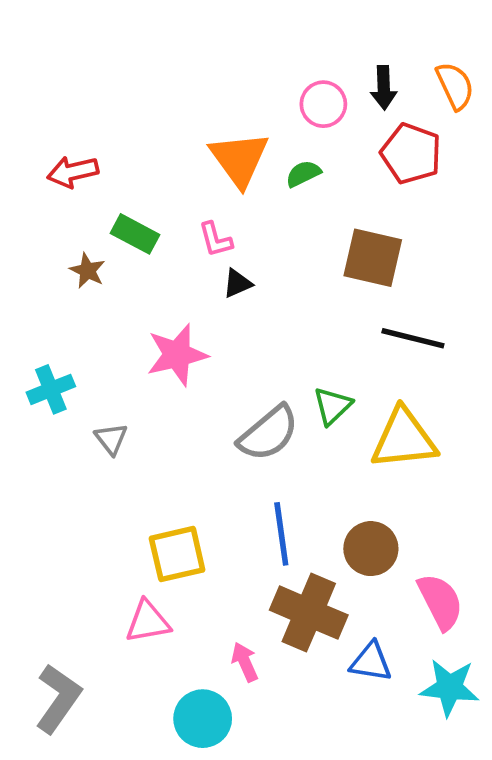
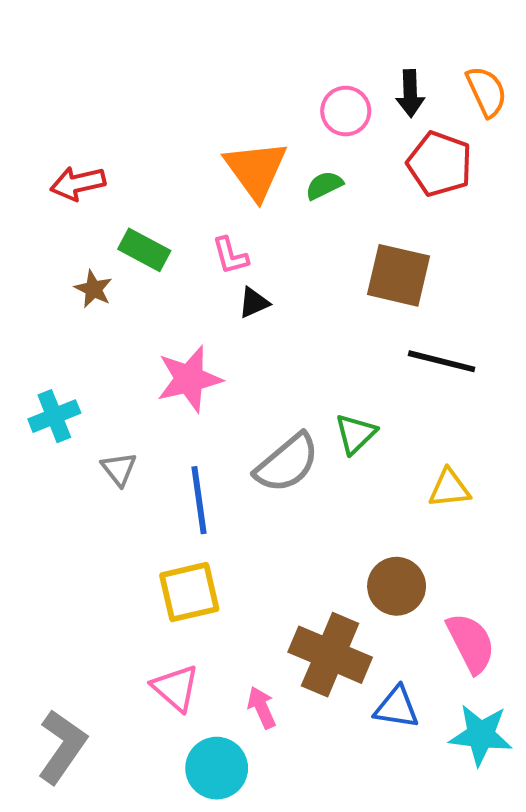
yellow triangle: (404, 439) -> (449, 488), moved, size x0.6
blue line: (281, 534) -> (199, 500), moved
pink triangle: (148, 622) -> (176, 688), moved, turned 51

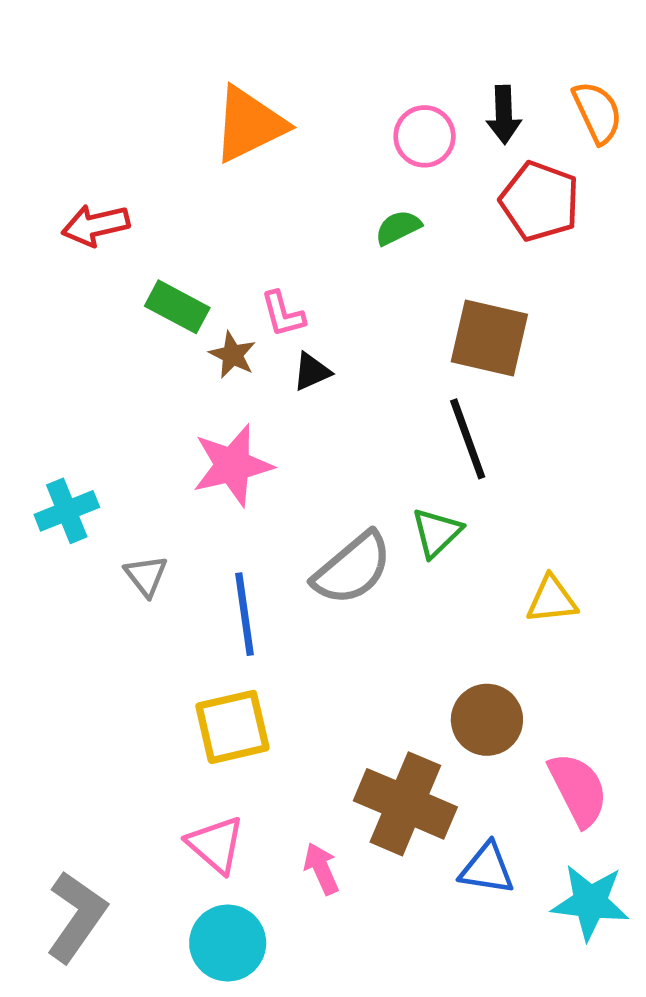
orange triangle: (256, 170) -> (249, 124), moved, turned 40
brown star: (93, 289) -> (232, 355), moved
black line: (442, 361) -> (468, 439), moved, turned 56
cyan circle: (217, 768) -> (228, 943), moved

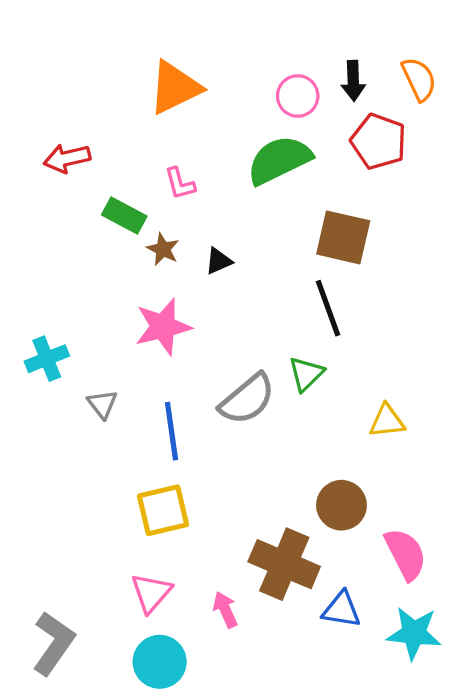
green semicircle: (398, 228) -> (279, 160), size x2.0
pink L-shape: (283, 314) -> (180, 184), moved
pink triangle: (216, 845) -> (151, 593), turned 30

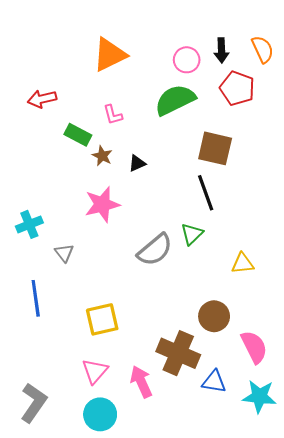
blue line: (171, 431) -> (36, 298), moved
pink arrow: (225, 610) -> (141, 382), size x1.4

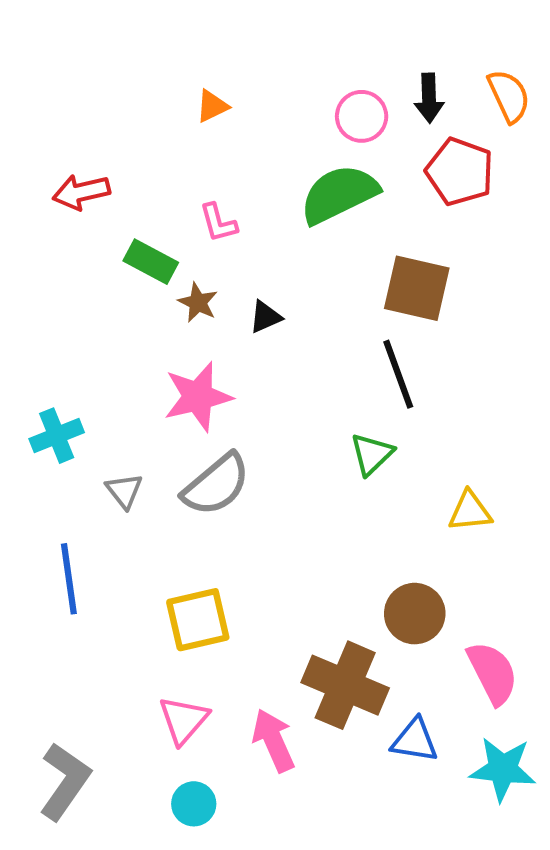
orange triangle: (110, 55) -> (212, 106), size x0.5
gray semicircle: (155, 250) -> (216, 485), moved
cyan circle: (100, 414) -> (194, 804), size x0.7

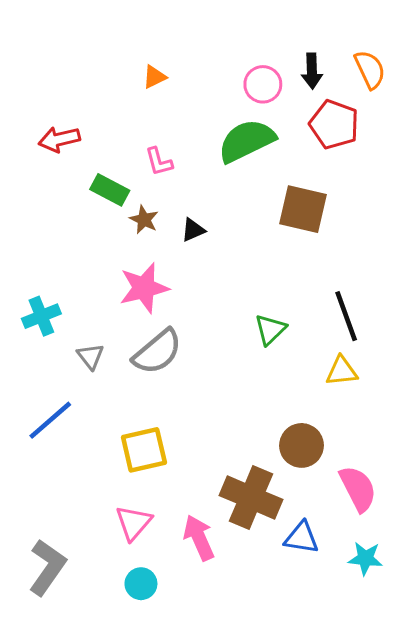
black line: (398, 374) -> (346, 316), moved
blue line: (69, 579) -> (50, 420), turned 57
cyan star: (503, 769) -> (365, 558), size x0.7

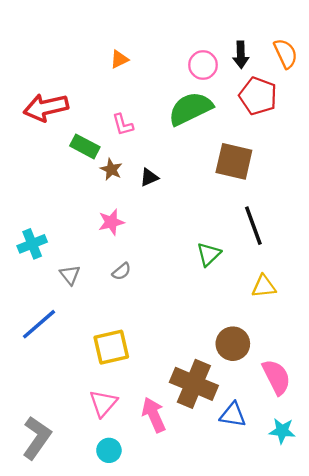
red arrow: (59, 139) -> (46, 107), size x1.4
pink star: (144, 288) -> (111, 222), size x0.7
black line: (346, 316) -> (253, 226), moved
gray semicircle: (157, 352) -> (122, 271), size x0.5

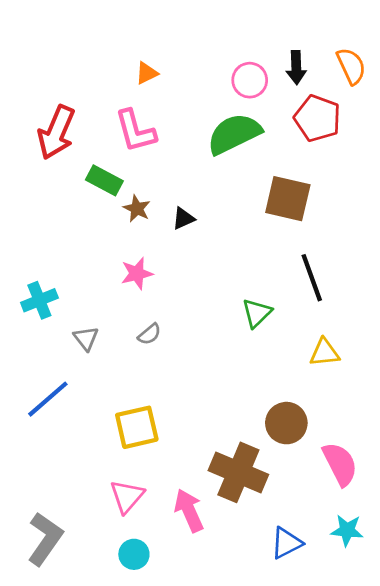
red arrow: (46, 107) -> (56, 132), turned -54
pink L-shape: (123, 125) -> (135, 131), moved, size x1.6
blue triangle: (233, 415) -> (286, 543), moved, turned -36

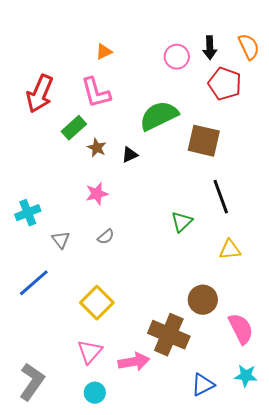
green semicircle: (234, 134) -> (159, 116), moved
green rectangle: (104, 180) -> (74, 128), turned -70
yellow square: (137, 427) -> (97, 303), turned -32
pink arrow: (189, 511) -> (134, 362), turned 104

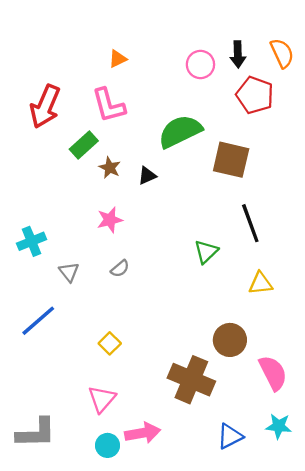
yellow square: (97, 303) -> (110, 343), size x0.6
pink arrow: (134, 362) -> (143, 433), moved
gray L-shape: (32, 382) -> (36, 433), turned 54

